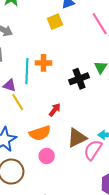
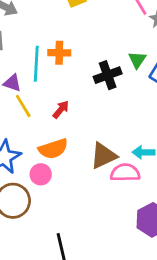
red arrow: (55, 110) -> (61, 110), moved
pink semicircle: (93, 150) -> (125, 173), turned 55
pink circle: (47, 156) -> (41, 174), moved

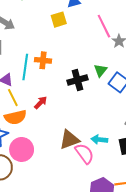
orange semicircle: (53, 149) -> (15, 117), moved
pink semicircle: (125, 173) -> (84, 154), turned 50
pink circle: (41, 174) -> (22, 149), size x1.5

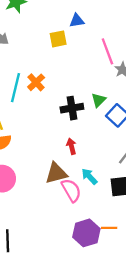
orange cross: (43, 60) -> (36, 82), turned 35
red arrow: (41, 103) -> (71, 146), moved, turned -64
cyan arrow: (99, 140) -> (89, 176), turned 35

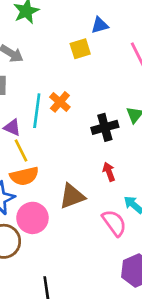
brown triangle: (56, 173) -> (72, 196), moved

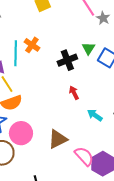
brown triangle: (72, 196) -> (58, 139), moved
pink semicircle: (114, 223) -> (84, 156), moved

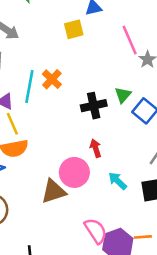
pink circle: (21, 133) -> (74, 172), moved
brown triangle: (58, 139) -> (54, 191), moved

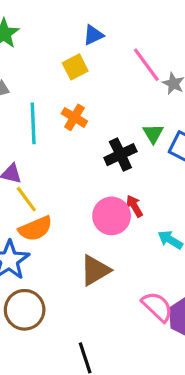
orange cross: (52, 79) -> (74, 117), moved
cyan line: (29, 86) -> (33, 123), moved
pink circle: (74, 172) -> (112, 216), moved

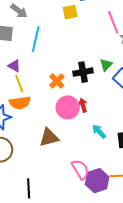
orange cross: (74, 117) -> (57, 81), moved

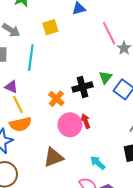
yellow square: (70, 12) -> (50, 27), moved
cyan arrow: (99, 131) -> (98, 163), moved

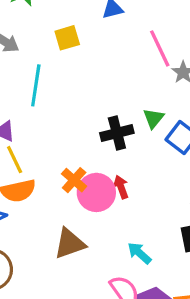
orange cross: (56, 99) -> (74, 180), moved

